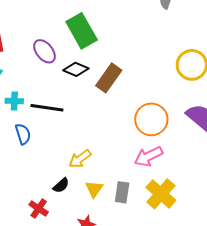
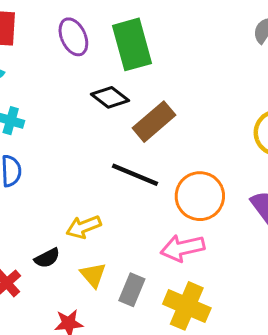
purple ellipse: (44, 51) -> (73, 37), moved
black line: (47, 108) -> (135, 175), moved
yellow triangle: (94, 189) -> (93, 275), turned -30
yellow cross: (161, 194) -> (187, 306), turned -32

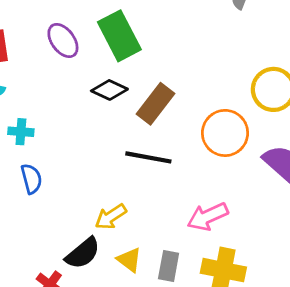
orange circle: (200, 196) -> (225, 133), moved
black semicircle: (47, 258) -> (83, 253), size x1.5

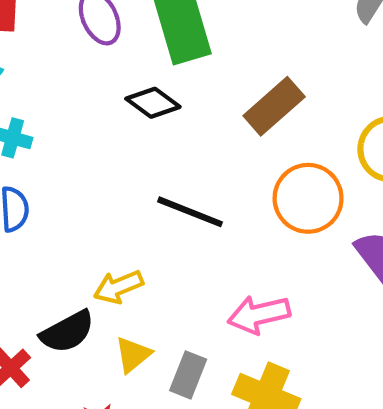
brown rectangle: (156, 104) -> (274, 106), moved
yellow triangle: (129, 260) -> (133, 355), turned 32

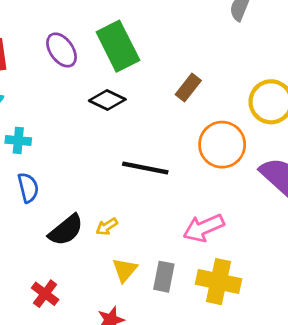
brown rectangle: (274, 106) -> (188, 88), size x0.7
yellow arrow: (118, 287) -> (107, 227), size x0.7
black semicircle: (67, 332) -> (66, 230), moved

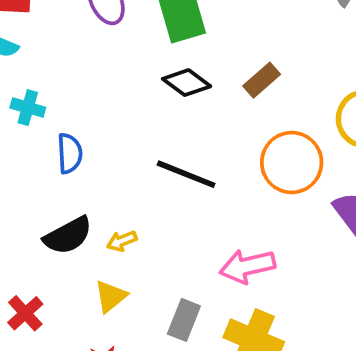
black diamond: (107, 100) -> (187, 83), moved
blue semicircle: (28, 188) -> (70, 153), moved
yellow triangle: (125, 270) -> (111, 296), moved

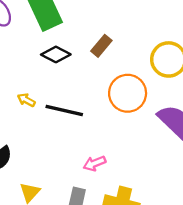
yellow arrow: (122, 241) -> (26, 100), moved, turned 60
pink arrow: (247, 266) -> (94, 163), moved, size x0.7

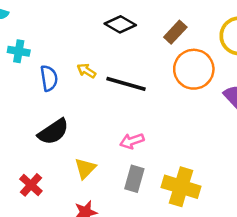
brown rectangle: (101, 46) -> (175, 32), moved
pink arrow: (94, 163) -> (132, 141), moved

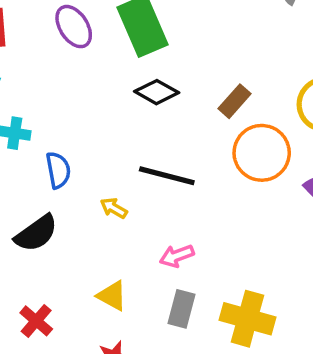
yellow arrow: (87, 71) -> (114, 208), moved
black semicircle: (53, 132) -> (36, 233), moved
yellow triangle: (85, 168) -> (112, 296), turned -45

